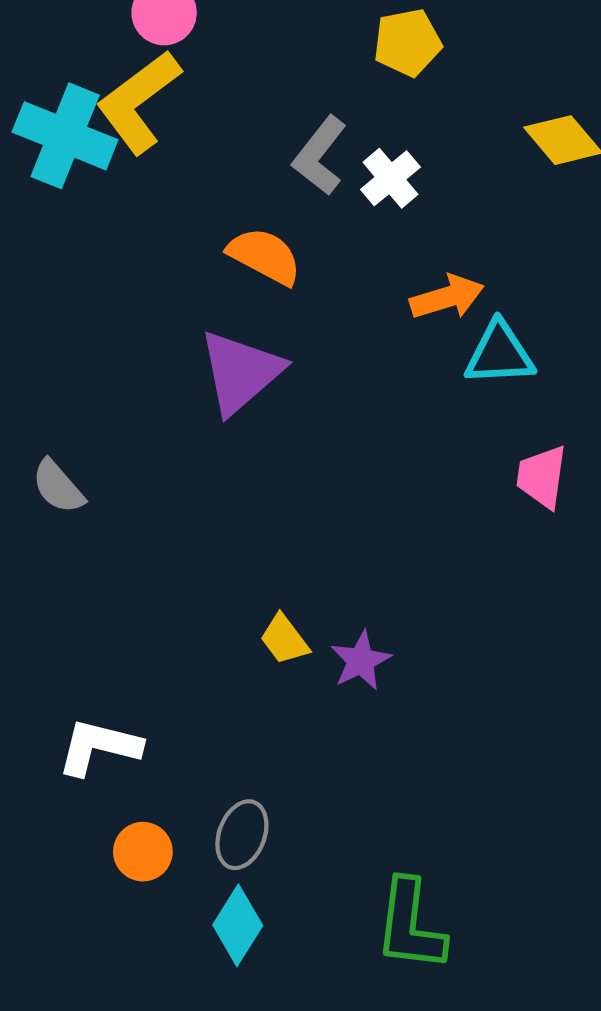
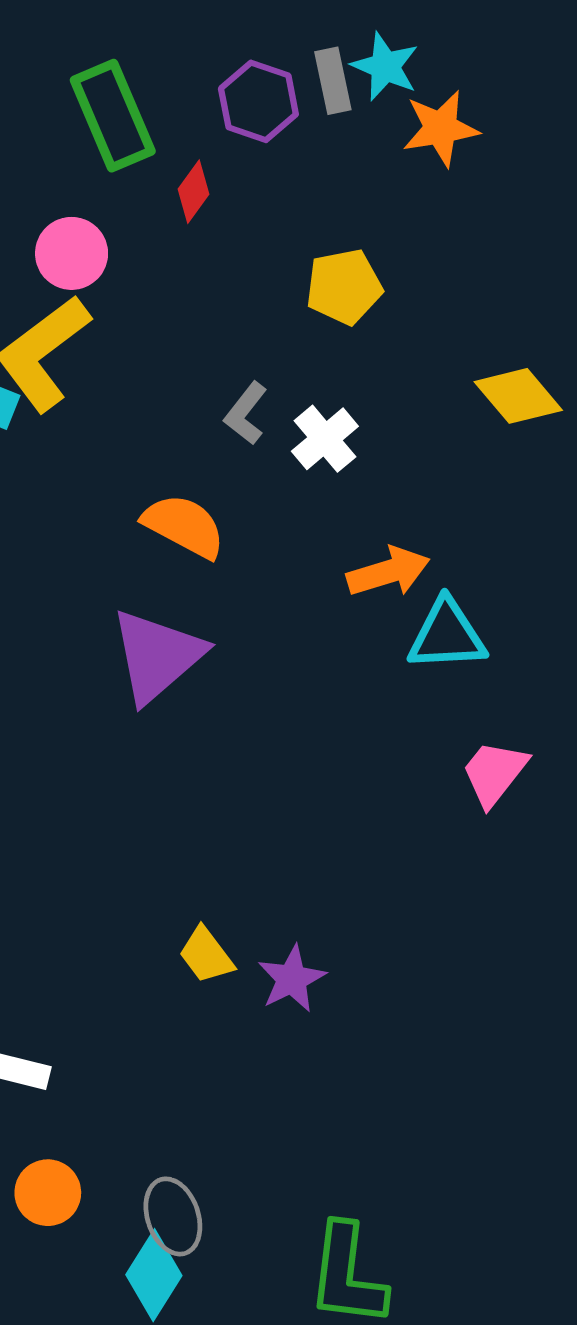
gray L-shape: (320, 156) -> (246, 413), size x0.7
pink trapezoid: (542, 477) -> (494, 773), turned 30
gray ellipse: (242, 835) -> (173, 1216), moved, turned -40

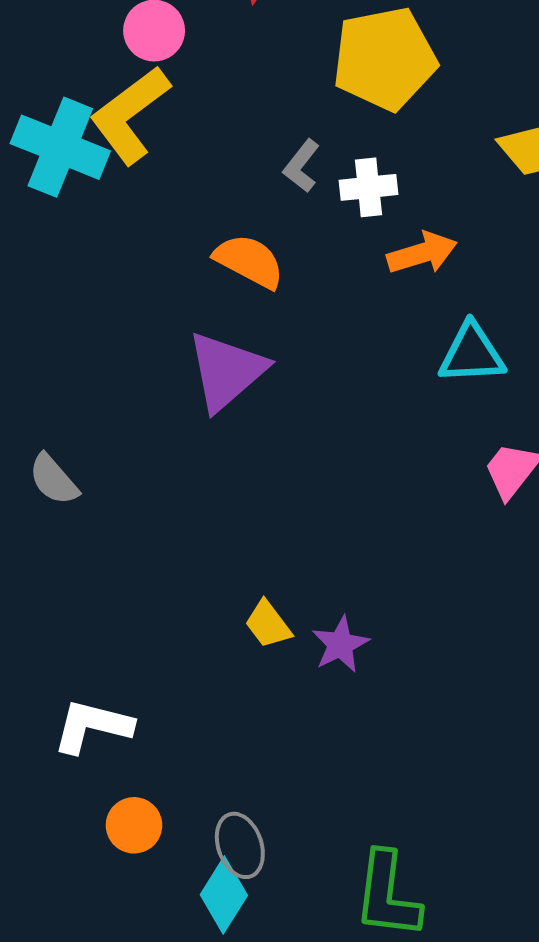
yellow pentagon: (344, 287) -> (385, 59), size x1.6
white cross: (325, 439) -> (369, 187), turned 34
orange arrow: (388, 572) -> (422, 253), moved

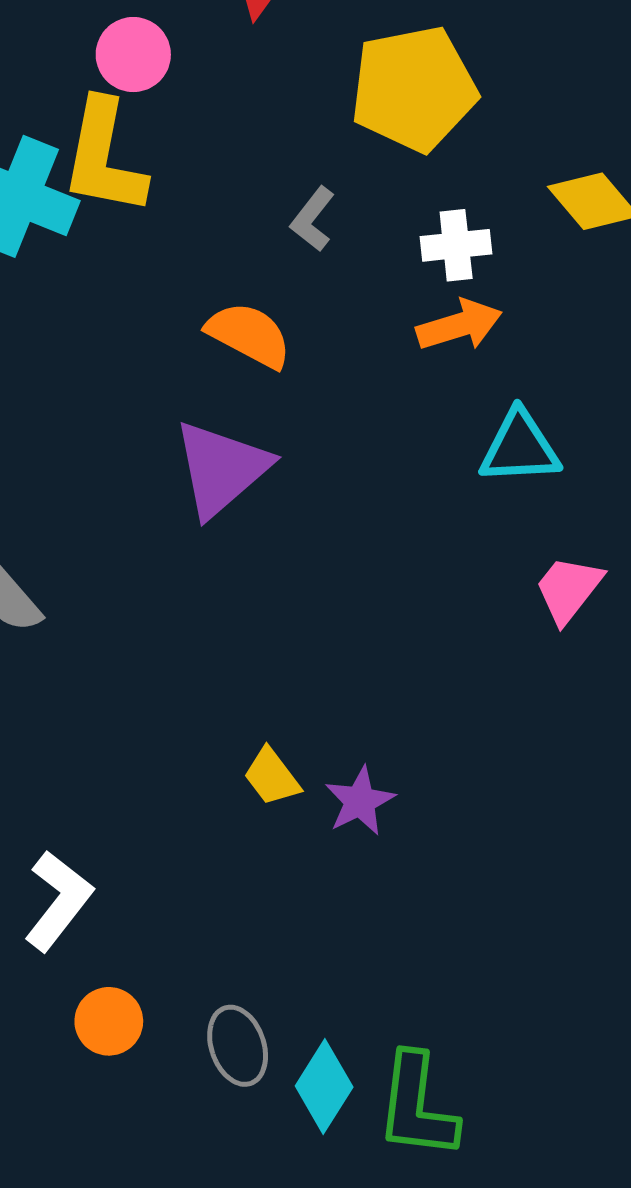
yellow L-shape: (130, 115) -> (104, 157), turned -42
white cross: (369, 187) -> (456, 245), moved
white L-shape: (92, 726) -> (58, 901), turned 114
cyan diamond: (224, 895) -> (324, 1086), moved

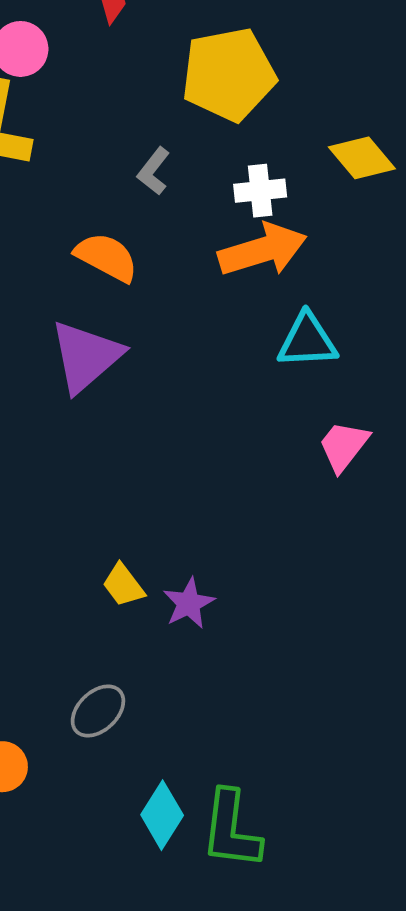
orange arrow: (459, 325) -> (263, 250), size x1.4
gray ellipse: (238, 1046) -> (98, 711), moved, turned 66

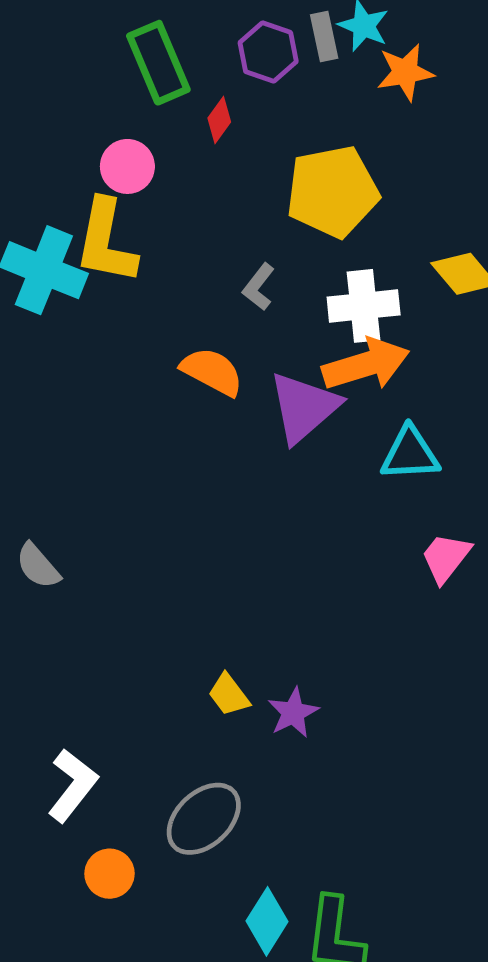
white cross: (260, 191) -> (364, 306), size x1.4
purple triangle: (86, 356) -> (304, 407), moved
gray ellipse: (98, 711) -> (204, 819), size x1.4

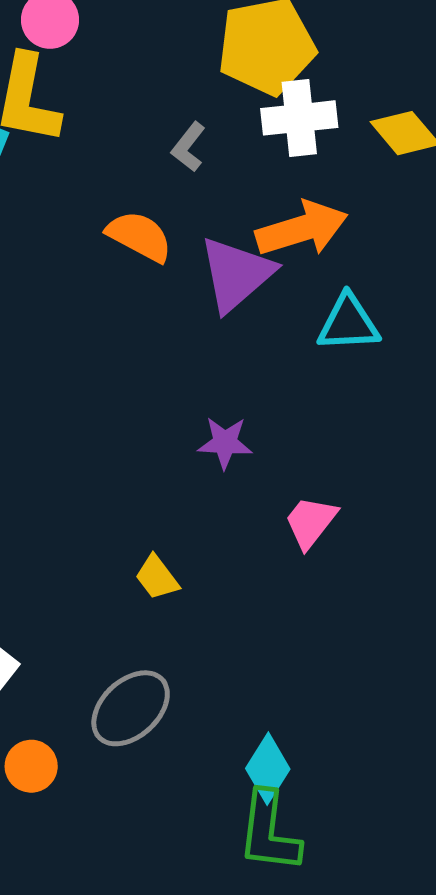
white cross: (364, 306) -> (299, 118), moved
pink trapezoid: (446, 558) -> (311, 522), moved
purple star: (293, 713) -> (225, 443), moved, turned 30
cyan diamond: (267, 921) -> (268, 769), moved

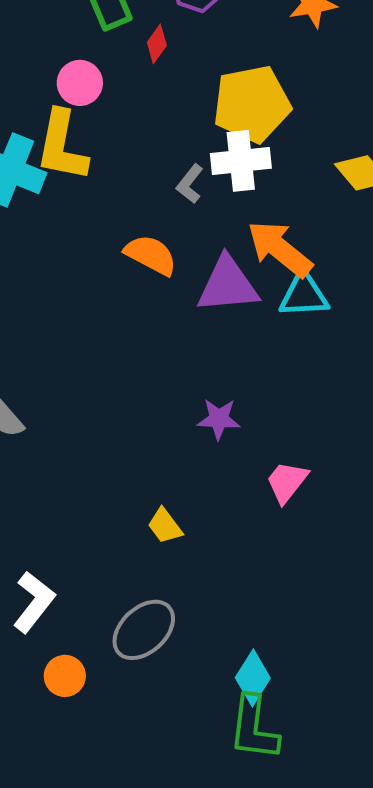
white cross: (299, 118) -> (241, 161), moved
orange arrow: (302, 229) -> (280, 249), turned -124
purple triangle: (236, 274) -> (228, 285), turned 36
cyan triangle: (348, 323) -> (304, 295), moved

